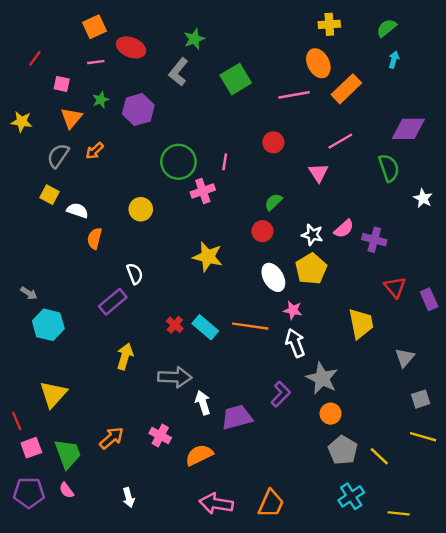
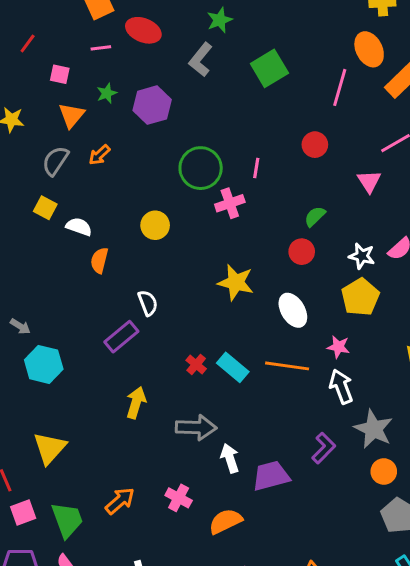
pink line: (294, 95) -> (340, 87), turned -64
white ellipse: (273, 277) -> (293, 310), moved

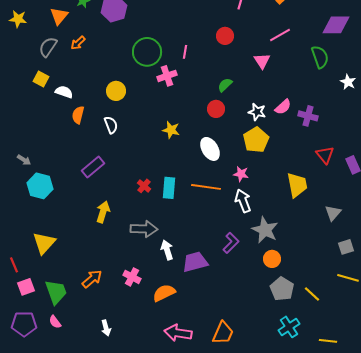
yellow star: (236, 282) -> (171, 130), size x0.7
white semicircle: (148, 303) -> (111, 125), moved
cyan rectangle: (233, 367) -> (169, 188), turned 55

